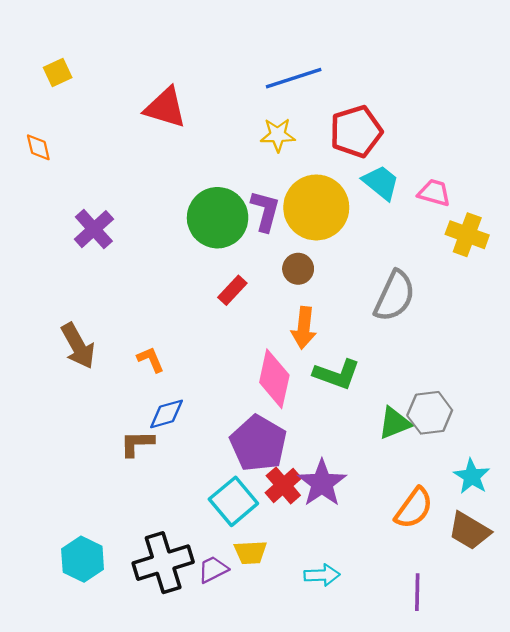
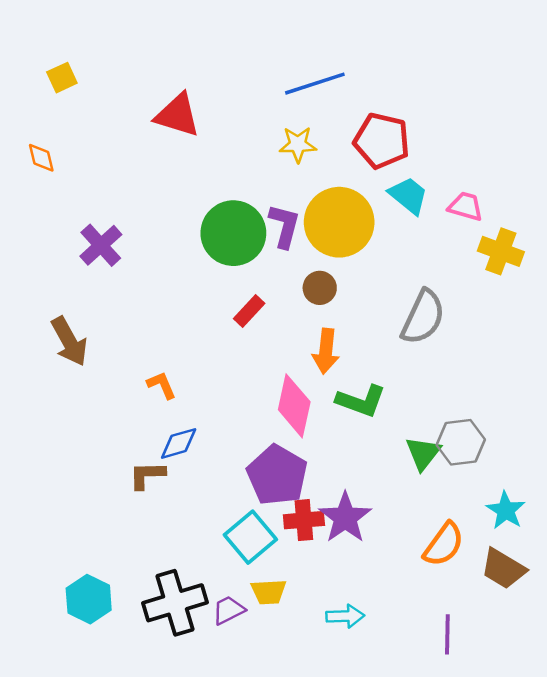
red pentagon: (356, 131) -> (382, 141), turned 30
brown arrow: (78, 346) -> (69, 341), moved
green triangle: (395, 423) -> (423, 453), turned -30
red cross: (283, 485) -> (304, 520), turned 36

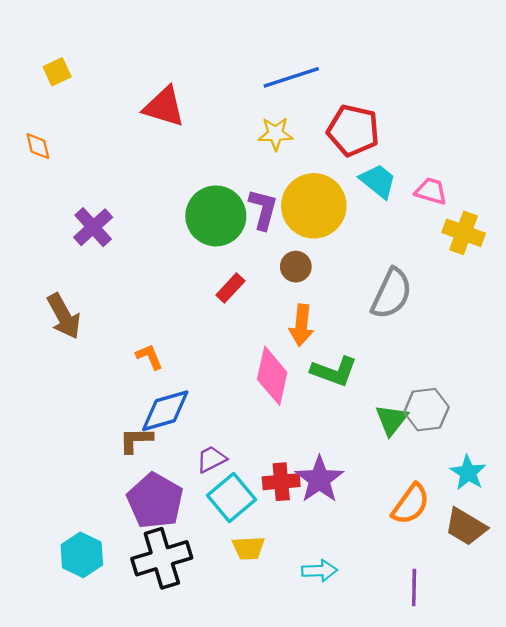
blue diamond: (179, 443) -> (165, 411), size x1.4
purple pentagon: (277, 475) -> (155, 501), moved
purple trapezoid: (229, 610) -> (211, 459), moved

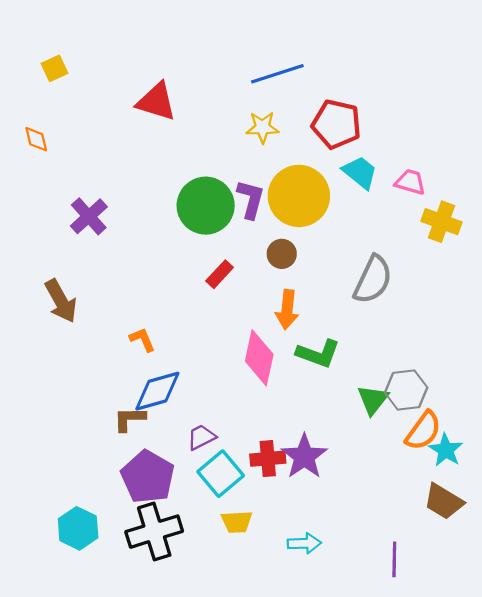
orange semicircle: (411, 504) -> (423, 431), moved

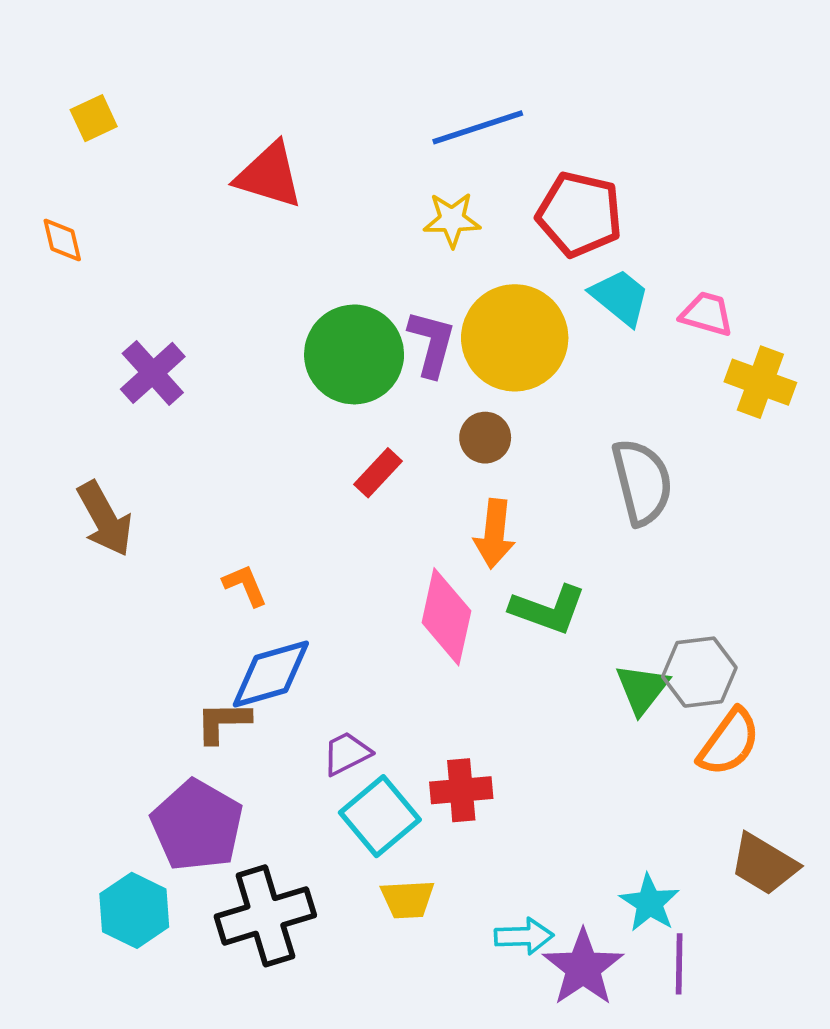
gray semicircle: (373, 280) -> (642, 482), turned -39
cyan star: (446, 450) -> (650, 903), moved
purple star: (304, 456) -> (583, 968), moved
purple pentagon: (148, 477) -> (197, 825), moved

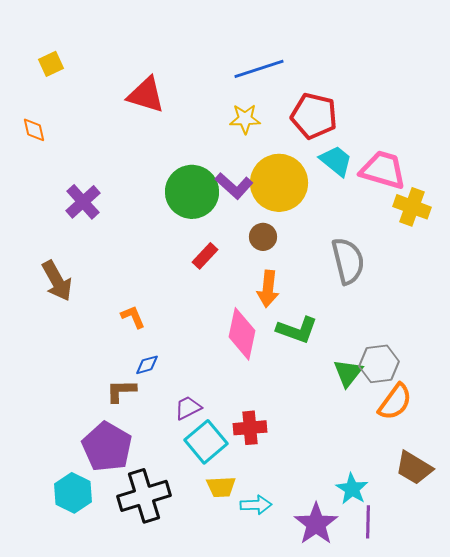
pink trapezoid: (707, 314) -> (383, 170), size x1.6
purple L-shape: (432, 343) -> (234, 186), turned 117
blue diamond: (271, 674) -> (147, 365), size x0.5
cyan arrow: (524, 936) -> (256, 505), moved

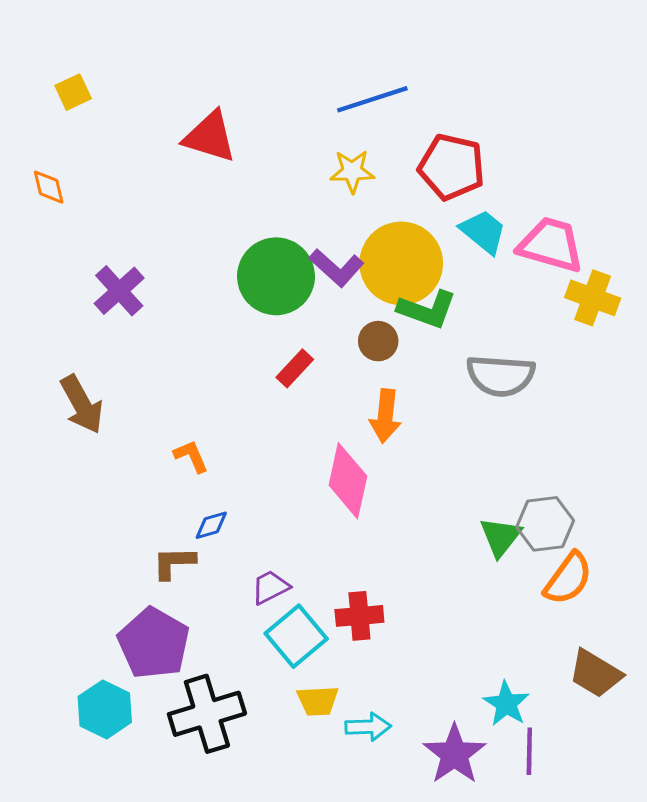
gray semicircle: (348, 261) -> (501, 376), turned 108
green L-shape: (297, 330) -> (427, 309), moved

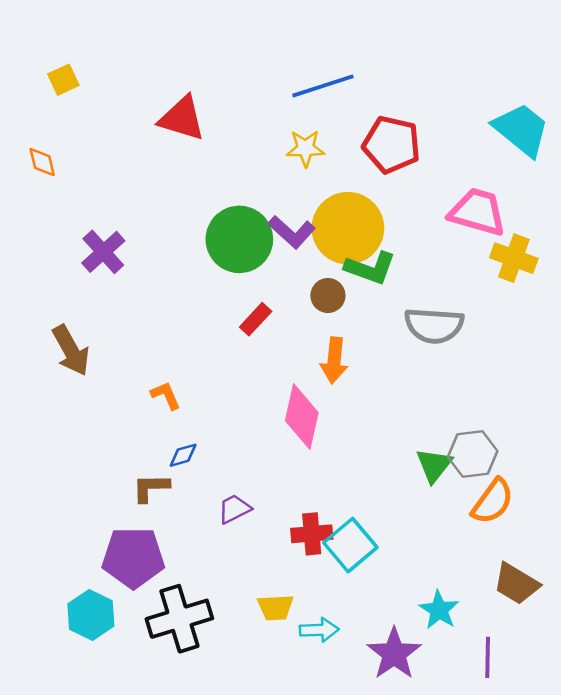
cyan trapezoid: (483, 232) -> (521, 130), moved, size x1.4
cyan square: (296, 636) -> (350, 545), moved
purple pentagon: (154, 643) -> (133, 558), turned -30
purple line: (529, 751) -> (488, 657), moved

